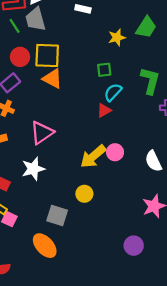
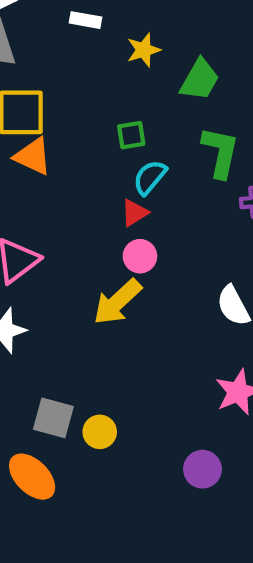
green trapezoid: (146, 27) -> (200, 80), moved
yellow star: (117, 38) -> (144, 50), moved
pink circle: (115, 152) -> (140, 256), moved
yellow circle: (84, 194) -> (100, 432), moved

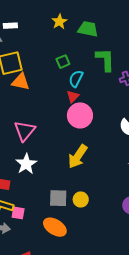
white rectangle: (85, 20) -> (10, 26), moved
green trapezoid: (200, 80) -> (88, 29), turned -95
pink circle: (140, 256) -> (80, 115), size x1.6
yellow arrow: (117, 302) -> (78, 156), moved

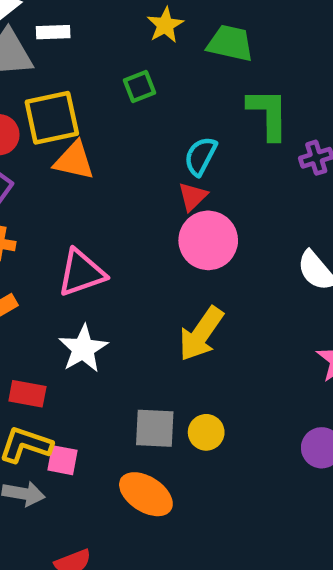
green square: (63, 62) -> (140, 86), moved
pink triangle: (25, 131) -> (81, 273), turned 30

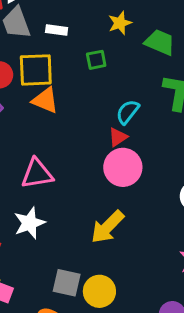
white rectangle: (53, 32) -> (57, 30), moved
yellow circle: (206, 432) -> (99, 291), size x1.4

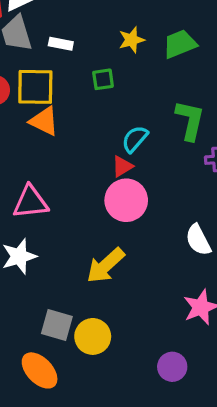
green trapezoid: (160, 42) -> (180, 44), moved, turned -48

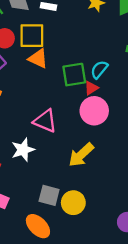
green square: (103, 79) -> (74, 75), moved, size x1.6
pink triangle: (30, 202) -> (45, 121), moved, turned 30

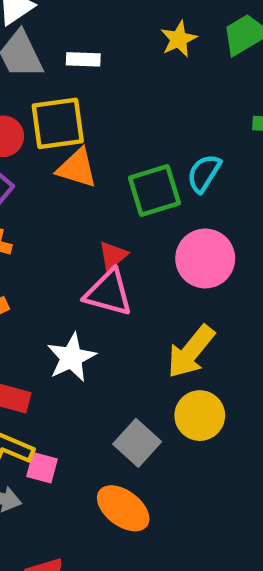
red triangle: (91, 88) -> (113, 256), moved
gray square: (49, 195) -> (137, 443), turned 35
yellow circle: (73, 203) -> (200, 416), moved

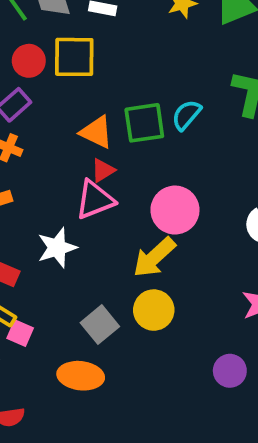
orange triangle: (77, 168) -> (96, 132), moved
pink circle: (205, 258) -> (175, 210), moved
pink triangle: (108, 293) -> (95, 200), turned -45
orange ellipse: (123, 508) -> (81, 376), turned -39

